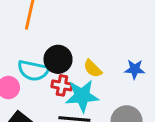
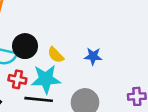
red cross: (62, 85) -> (17, 79), moved

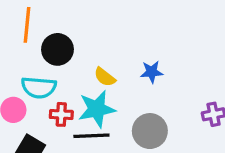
black circle: (25, 46) -> (58, 49), moved

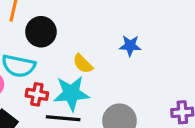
blue star: (152, 72) -> (130, 46), moved

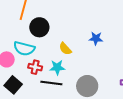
cyan star: (71, 93) -> (57, 67), size x0.7

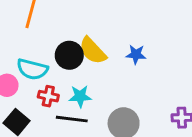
black circle: (39, 27) -> (69, 55), moved
yellow semicircle: (65, 49) -> (93, 51), moved, size x1.5

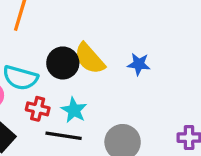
cyan star: (80, 96) -> (74, 110), turned 30

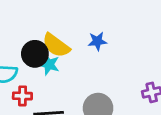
cyan star: (74, 110) -> (49, 64), moved

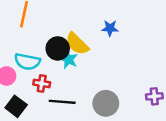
blue star: (97, 41) -> (110, 28), moved

